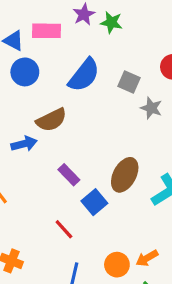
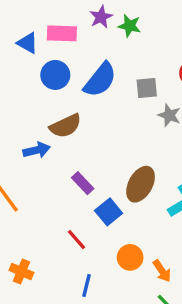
blue circle: (25, 72) -> (55, 75), moved
gray square: (129, 82) -> (147, 88), turned -30
orange arrow: (147, 258) -> (162, 271), turned -95
orange circle: (117, 265) -> (130, 257), moved

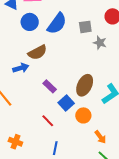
orange circle: (130, 257) -> (83, 115), moved

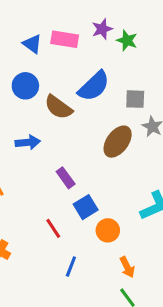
blue circle: (30, 22) -> (25, 86), moved
brown semicircle: (37, 52) -> (58, 107), moved, turned 54
brown ellipse: (85, 85) -> (118, 142), moved
blue line: (55, 148) -> (71, 267), moved

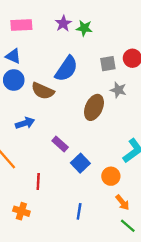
pink rectangle: (65, 39) -> (21, 25), moved
blue triangle: (32, 44) -> (13, 56), moved
gray square: (135, 99) -> (108, 64), moved
red line: (53, 228) -> (38, 182), moved, turned 49
orange circle: (108, 230) -> (111, 176), moved

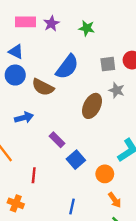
purple star: (63, 23) -> (51, 24), moved

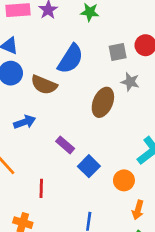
orange arrow: (115, 200) -> (138, 210), turned 56

